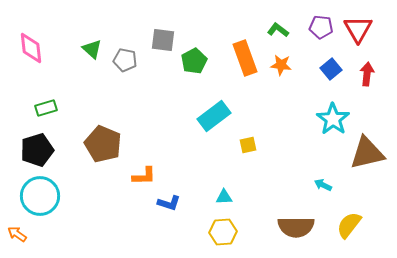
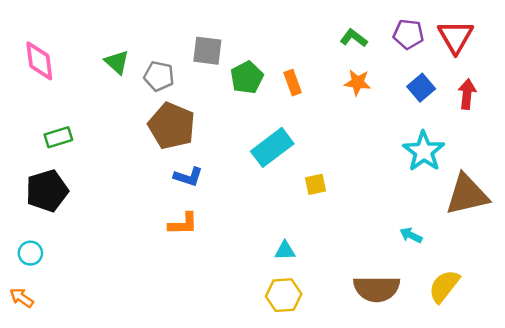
orange rectangle: (245, 58) -> (293, 83), moved, size x0.6
brown pentagon: (103, 144) -> (172, 126), moved
cyan circle: (40, 196) -> (30, 253), moved, size x0.5
blue L-shape: (169, 203) -> (188, 177), moved

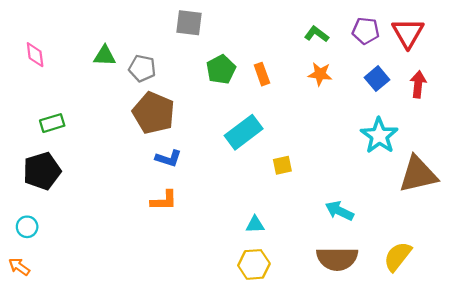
gray square: (207, 51) -> (189, 23), moved
pink diamond: (39, 61) -> (35, 55), size x0.7
green triangle: (117, 62) -> (105, 56), turned -40
cyan arrow: (411, 235) -> (339, 211), moved, size x1.4

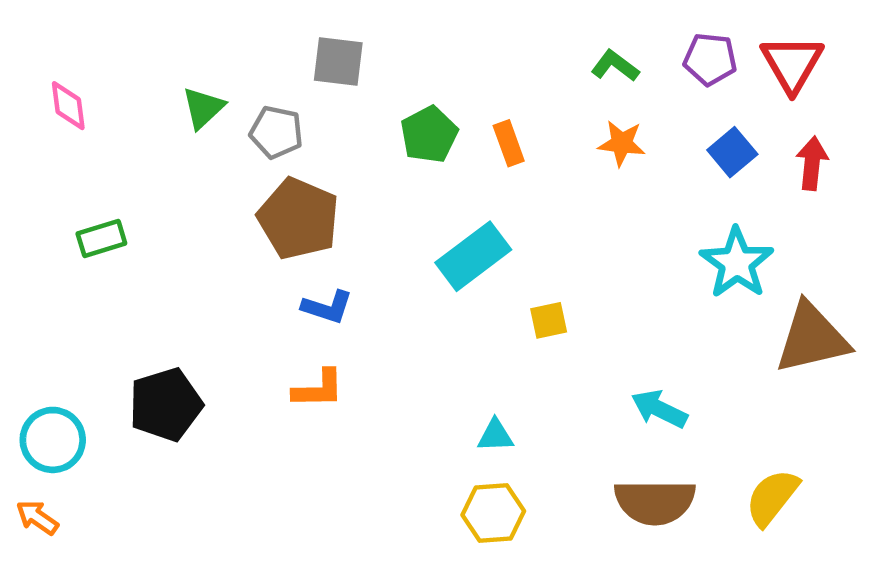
gray square: (189, 23) -> (338, 61), moved
green triangle: (105, 56) -> (203, 108), turned -45
black pentagon: (42, 171) -> (166, 405), moved
cyan circle: (27, 227) -> (53, 440), size x1.5

